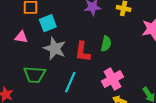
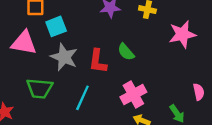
pink triangle: (21, 37) -> (24, 43), size x1.6
green semicircle: (106, 44) -> (126, 52), turned 126

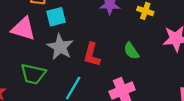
green semicircle: (126, 52) -> (131, 51), moved

